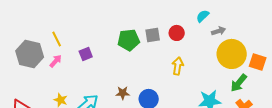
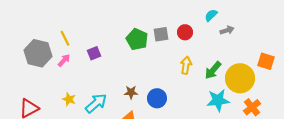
green pentagon: (129, 40) -> (137, 39), turned 30
yellow circle: (232, 54) -> (240, 78), moved
green arrow: (239, 83) -> (213, 70), moved

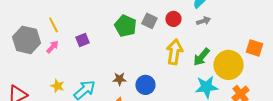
gray arrow: (227, 30) -> (203, 21), moved
gray square: (161, 34) -> (149, 21), turned 35
yellow arrow: (186, 65) -> (174, 52), size x1.4

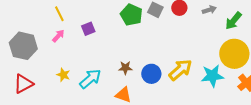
gray hexagon: (26, 40) -> (23, 46), moved
yellow arrow: (174, 52) -> (180, 70), moved, turned 40
green arrow: (201, 57) -> (233, 21), moved

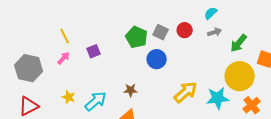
blue circle: (151, 74) -> (157, 59), moved

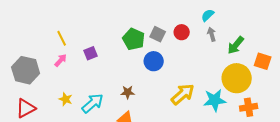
gray arrow: (215, 32) -> (212, 34), turned -88
orange cross: (252, 105) -> (249, 107), turned 30

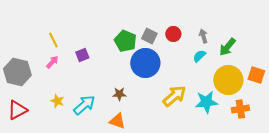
cyan semicircle: (208, 15) -> (199, 56), moved
blue circle: (154, 61) -> (145, 63), size x1.5
orange square: (263, 61) -> (256, 75), moved

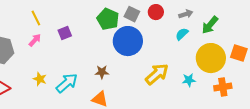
gray arrow: (203, 36) -> (186, 14), turned 88
cyan star: (206, 102) -> (189, 80), size x0.6

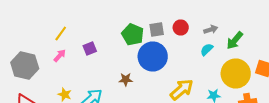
gray square: (132, 14) -> (157, 30), turned -35
yellow line: (36, 18) -> (61, 34), turned 63
brown star: (102, 72) -> (126, 80), moved

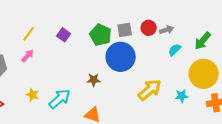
gray arrow: (211, 30) -> (167, 30), moved
purple square: (90, 48) -> (64, 35), moved, turned -32

